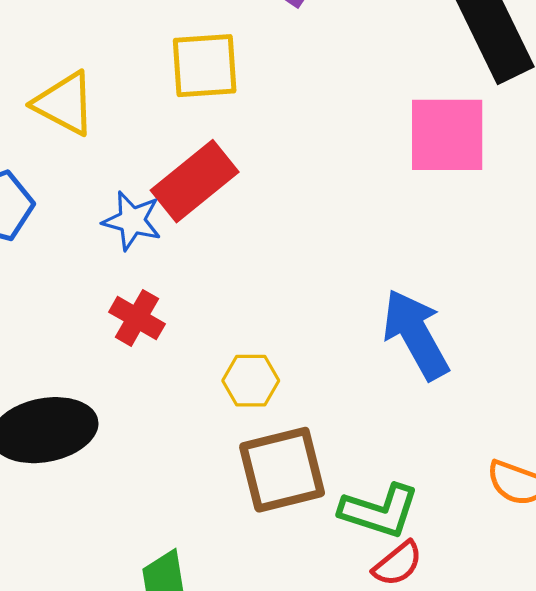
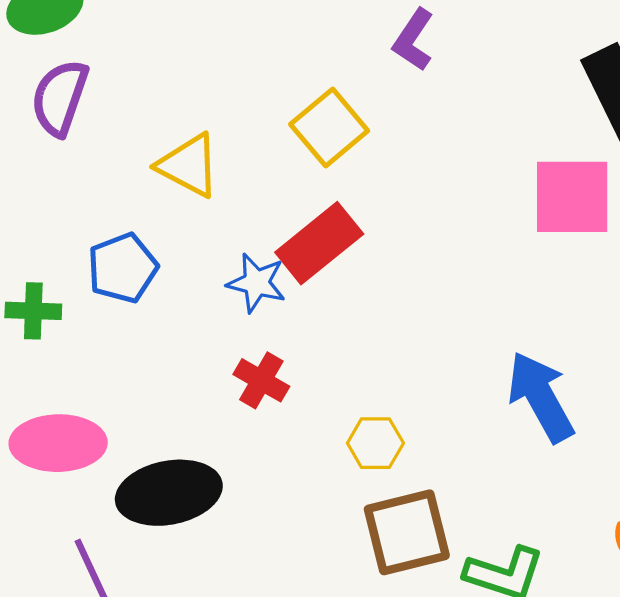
yellow square: (205, 66) -> (329, 127), turned -36

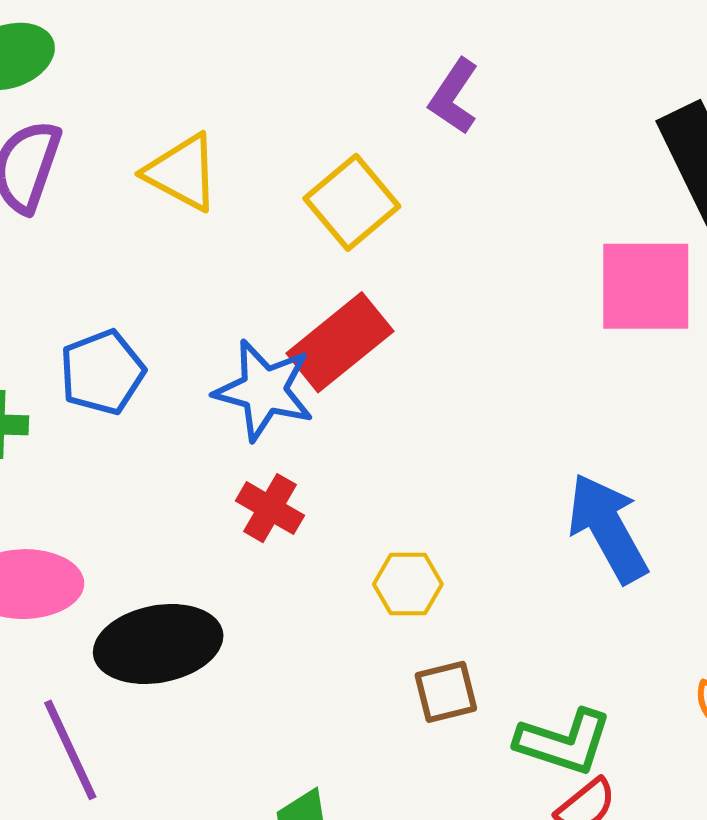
yellow triangle: (189, 165) -> (182, 172), moved
blue star: (256, 283) -> (264, 390), size x1.4
brown square: (407, 532) -> (446, 692), size x0.6

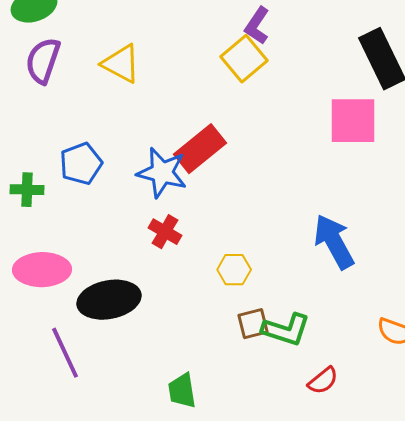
yellow square: (352, 202) -> (244, 59), moved
green L-shape: (564, 742) -> (286, 330), moved

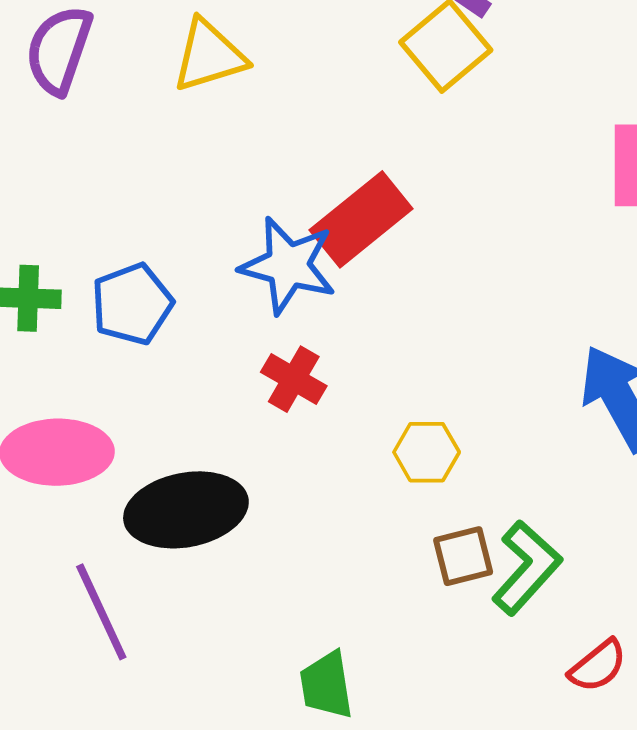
yellow triangle: (121, 64) -> (209, 56), turned -45
blue pentagon: (81, 164) -> (132, 304), moved
green L-shape: (286, 330) -> (527, 568), turned -66

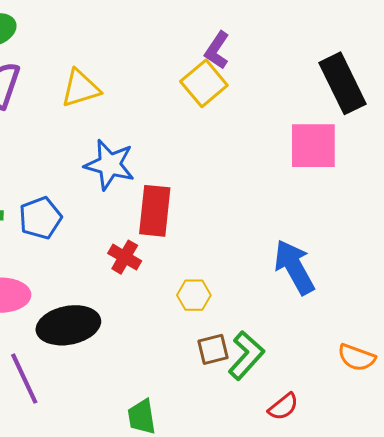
red rectangle: (361, 219) -> (155, 211), moved, turned -45
blue star: (288, 265) -> (110, 165), moved

